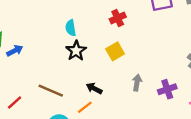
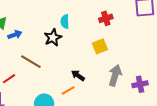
black star: (76, 51) -> (53, 38), moved
gray arrow: (137, 83) -> (115, 75), size x1.5
brown line: (51, 91) -> (31, 62), moved

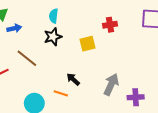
cyan semicircle: (65, 22) -> (54, 16), moved
yellow square: (100, 46) -> (87, 44), moved
orange line: (68, 91) -> (61, 93), turned 40

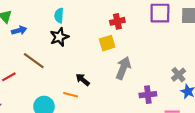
yellow square: (87, 44) -> (107, 43), moved
gray arrow: (111, 84) -> (123, 68), moved

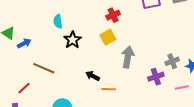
black star: (59, 37) -> (73, 40), moved
gray cross: (178, 75) -> (172, 61), moved, turned 32
orange line: (71, 95) -> (109, 89), moved

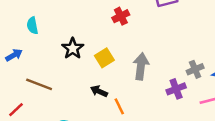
cyan semicircle: (58, 21) -> (32, 26), moved
yellow square: (108, 37) -> (104, 58), moved
orange line: (109, 89) -> (119, 106), turned 64

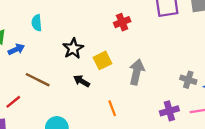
gray cross: (195, 69) -> (188, 80), turned 35
purple cross: (176, 89) -> (169, 111), moved
black arrow: (99, 91) -> (82, 81), moved

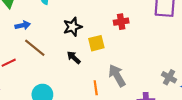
red cross: (122, 22) -> (121, 22), moved
blue arrow: (16, 49) -> (23, 25), moved
gray arrow: (137, 72) -> (117, 75), moved, turned -55

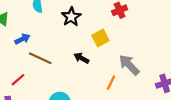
black star: (73, 27) -> (71, 17), moved
orange line: (96, 88) -> (111, 83), turned 48

